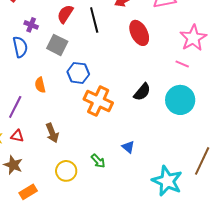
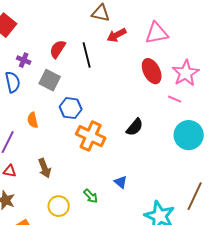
red ellipse: (139, 33) -> (152, 71), moved
cyan circle: (180, 100) -> (189, 135), moved

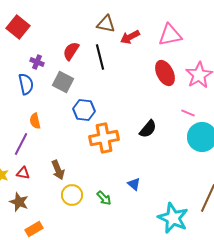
brown triangle: (101, 13) -> (106, 24), moved
pink line: (175, 99) -> (188, 113), moved
orange semicircle: (33, 120) -> (35, 121), moved
orange cross: (91, 136) -> (104, 138), turned -36
yellow circle: (59, 206) -> (72, 195), moved

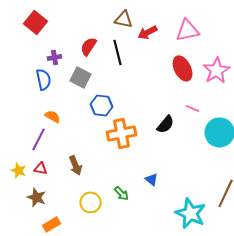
purple cross: (37, 62) -> (55, 57), turned -32
pink line: (188, 113) -> (193, 108), moved
orange semicircle: (35, 121) -> (53, 116), turned 133
yellow circle: (72, 195) -> (91, 202), moved

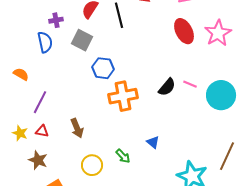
pink line: (193, 108) -> (190, 84), moved
orange semicircle: (53, 116) -> (21, 74), moved

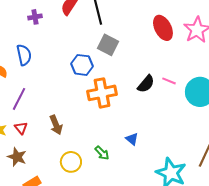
gray square: (82, 40) -> (108, 45), moved
blue semicircle: (45, 42) -> (24, 55), moved
red triangle: (42, 131) -> (21, 128), turned 40

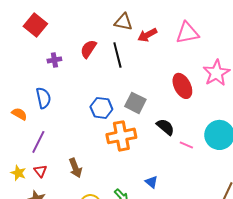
red ellipse: (163, 28) -> (182, 86), moved
gray square: (108, 45) -> (135, 103), moved
pink line: (169, 81) -> (186, 145), moved
black semicircle: (146, 84) -> (165, 127), turned -90

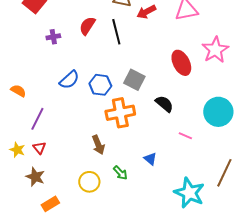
blue semicircle: (43, 98) -> (69, 80), moved, turned 60
pink line: (186, 145) -> (185, 136), moved
brown arrow: (75, 168) -> (98, 145), moved

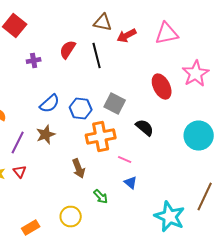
pink line: (185, 136) -> (125, 160), moved
brown star: (35, 177) -> (46, 135), moved, turned 30
yellow circle: (89, 182) -> (71, 217), moved

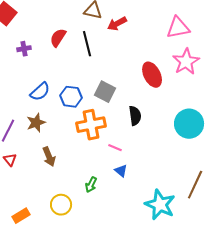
pink triangle: (167, 34) -> (178, 28), moved
black semicircle: (145, 128) -> (135, 116), turned 42
brown arrow: (79, 169) -> (49, 157), moved
green arrow: (101, 197) -> (91, 185), turned 70

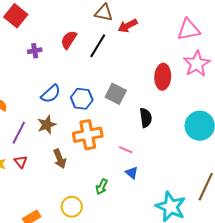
black line: (87, 44) -> (98, 46), turned 45
red ellipse: (152, 75) -> (163, 77), turned 30
orange cross: (91, 125) -> (88, 135), moved

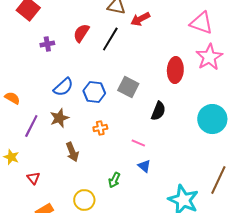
pink triangle: (189, 30) -> (201, 23), turned 30
black semicircle: (146, 118) -> (158, 111), turned 30
orange cross: (88, 135) -> (100, 128), size x0.5
red triangle: (21, 162) -> (33, 178), moved

